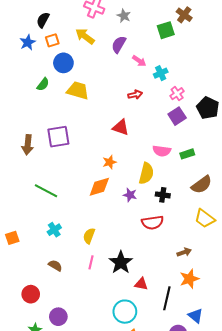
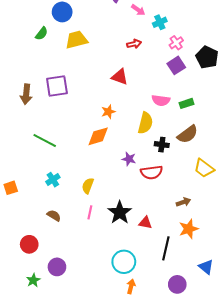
yellow trapezoid: (78, 91) -> (77, 40), turned -30
brown semicircle: (202, 185) -> (188, 134), moved
purple star: (130, 195) -> (129, 159), moved
red triangle: (141, 284) -> (145, 223), moved
blue triangle: (195, 316) -> (206, 267), moved

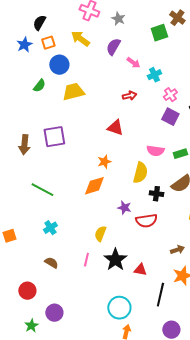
purple square: (176, 65) -> (170, 117), turned -30
yellow semicircle: (88, 186) -> (100, 234), moved

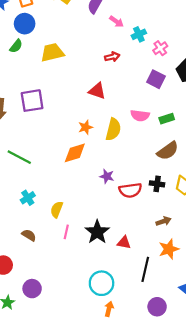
blue circle: (59, 65) -> (25, 24), moved
pink cross: (170, 95) -> (160, 48), moved
yellow semicircle: (140, 173) -> (113, 129), moved
black cross: (156, 194) -> (157, 184), moved
yellow semicircle: (100, 234) -> (57, 210), moved

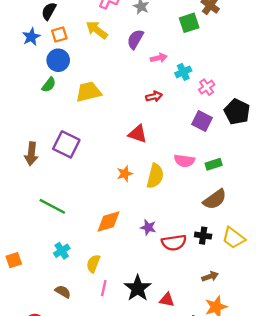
pink arrow: (116, 21) -> (159, 58), turned -48
purple square: (32, 101) -> (66, 144), turned 35
orange diamond: (75, 153) -> (108, 222), moved

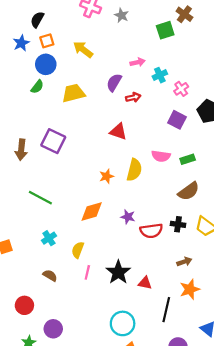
yellow arrow: (97, 30) -> (83, 49), moved
purple semicircle: (135, 39) -> (114, 82), moved
orange star: (125, 174) -> (107, 176), moved

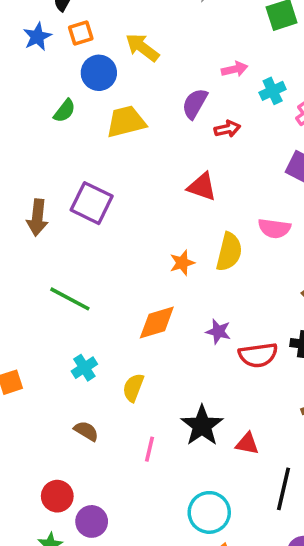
blue circle: (46, 64) -> (99, 73), moved
pink line: (87, 272) -> (150, 449), moved
red circle: (24, 305) -> (57, 496), moved

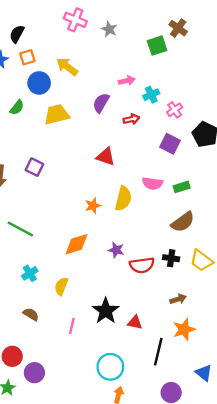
red arrow: (227, 129) -> (131, 119), moved
purple square: (92, 203) -> (34, 167), size x0.7

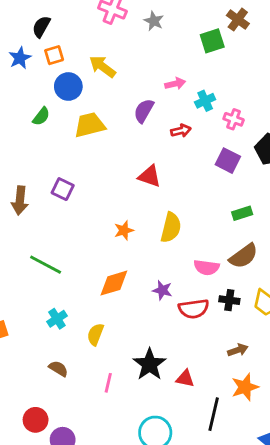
pink cross: (175, 110) -> (234, 119), turned -35
pink semicircle: (152, 183) -> (207, 267), moved
orange star: (93, 206) -> (124, 230), moved

